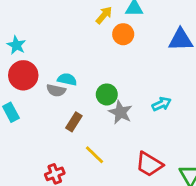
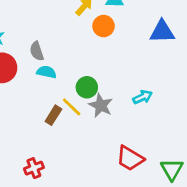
gray semicircle: (56, 90) -> (37, 51), moved, turned 60
yellow line: (94, 155) -> (72, 107), moved

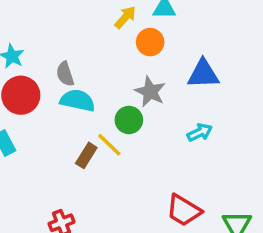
blue triangle: (162, 32) -> (203, 74), moved
cyan semicircle: (46, 72) -> (77, 101), size x1.4
gray star: (101, 105) -> (150, 92), moved

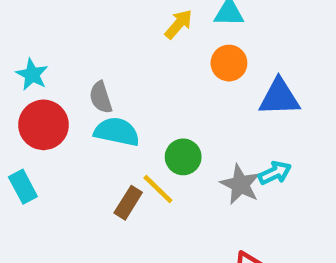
orange circle: (150, 42) -> (229, 63), moved
gray star: (150, 92) -> (240, 184), moved

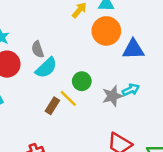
orange circle: (229, 63) -> (106, 31), size x1.5
cyan semicircle: (117, 132) -> (46, 68), turned 125
gray star: (240, 184) -> (112, 96), turned 30

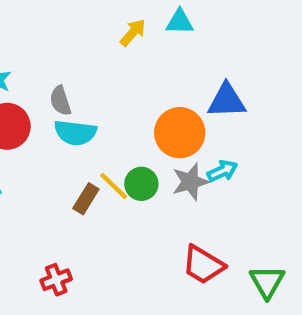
orange circle: (106, 31) -> (180, 133), moved
cyan semicircle: (46, 68) -> (75, 133), turned 50
green circle: (82, 81) -> (141, 184), moved

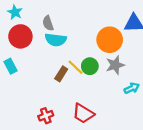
cyan arrow: (222, 171) -> (132, 88), moved
red trapezoid: (203, 265) -> (83, 114), moved

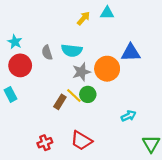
cyan semicircle: (56, 40) -> (72, 50), moved
gray star: (115, 65) -> (81, 72), moved

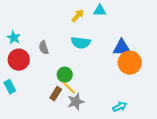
cyan semicircle: (72, 50) -> (81, 43), moved
orange circle: (107, 69) -> (130, 63), moved
gray star: (81, 72) -> (76, 102), moved
green circle: (88, 94) -> (65, 75), moved

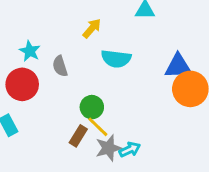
yellow arrow: (78, 16) -> (92, 28), moved
cyan star: (14, 38) -> (30, 51), moved
cyan arrow: (120, 107) -> (130, 150), moved

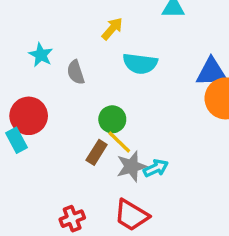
red circle: (22, 84) -> (29, 116), moved

